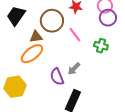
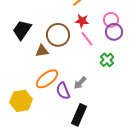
pink line: (75, 35) -> (87, 39), moved
green cross: (101, 46) -> (107, 60), turned 32
orange ellipse: (32, 54) -> (47, 79), moved

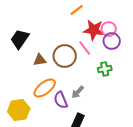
red star: (82, 21) -> (94, 30), moved, size x1.5
brown circle: (58, 35) -> (65, 56), moved
green cross: (107, 60) -> (105, 69), turned 32

